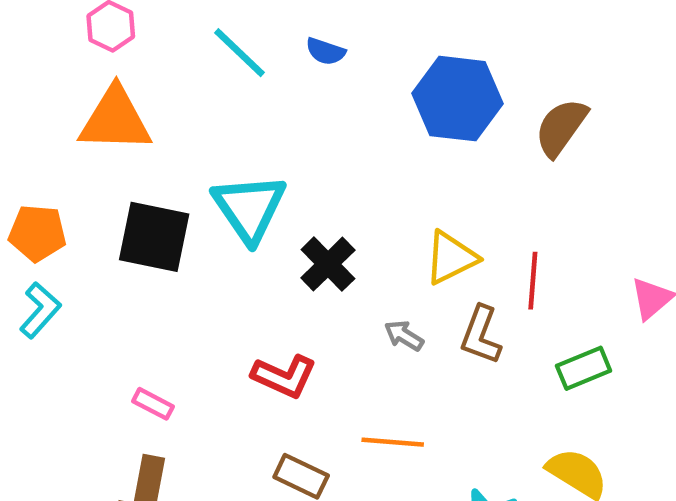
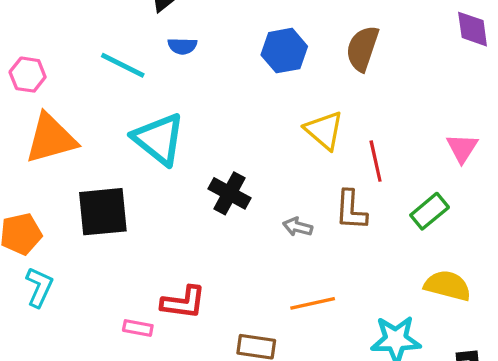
blue hexagon: (458, 99) -> (284, 51), size x0.7
cyan triangle: (249, 208) -> (159, 139), moved
yellow triangle: (451, 258) -> (324, 130), moved, turned -36
red L-shape: (284, 376) -> (183, 302), moved

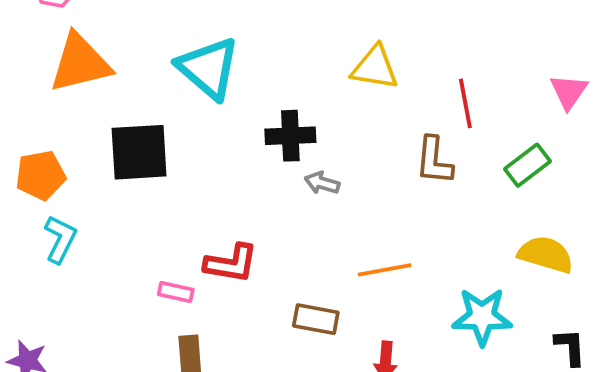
yellow triangle: (324, 130) -> (375, 68), moved, turned -33
black cross: (230, 193) -> (290, 136), turned -33
gray arrow: (298, 227) -> (322, 183), moved

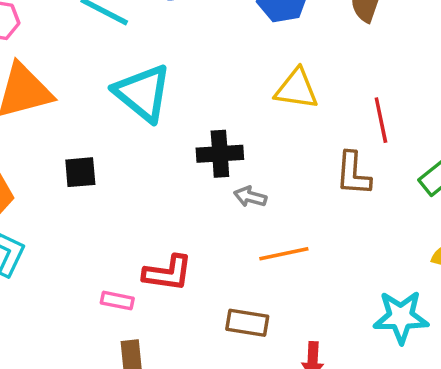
black square: (139, 152) -> (80, 172), size x0.6
orange line: (385, 270) -> (284, 254), moved

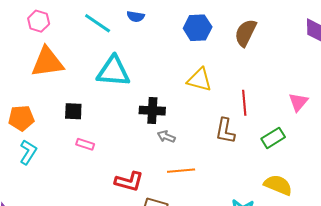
cyan triangle: (143, 93) -> (113, 71), turned -42
red L-shape: (168, 273) -> (129, 181), moved
pink rectangle: (117, 301) -> (85, 144), moved

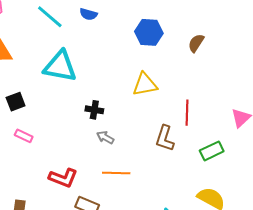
brown semicircle: (246, 33) -> (196, 43), size x0.7
yellow triangle: (199, 80) -> (145, 84), turned -32
black square: (73, 111) -> (16, 102), turned -30
black cross: (152, 111) -> (94, 110), size x0.7

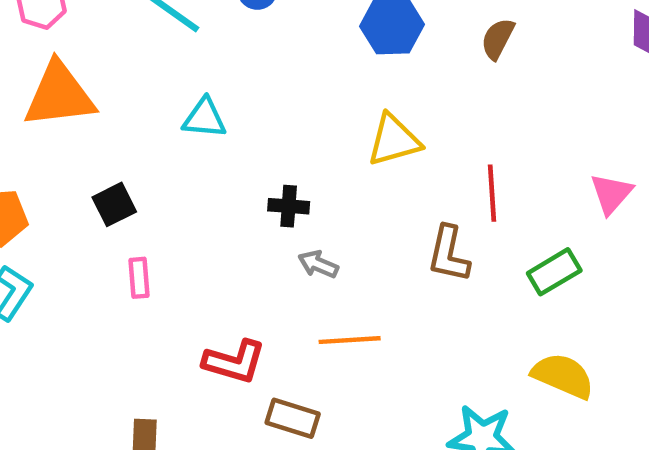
cyan triangle: (60, 66) -> (204, 118), size x0.6
pink rectangle: (24, 136) -> (139, 278), turned 66

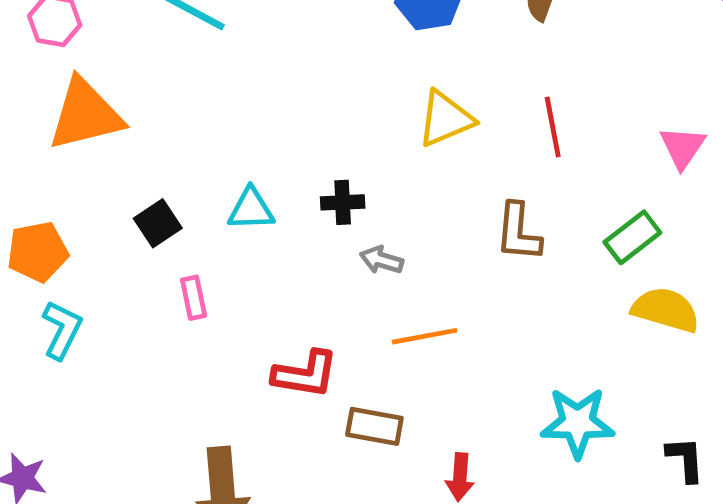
cyan triangle: (204, 118) -> (251, 209), moved
red line: (492, 193) -> (553, 127), moved
yellow semicircle: (563, 376) -> (666, 310), moved

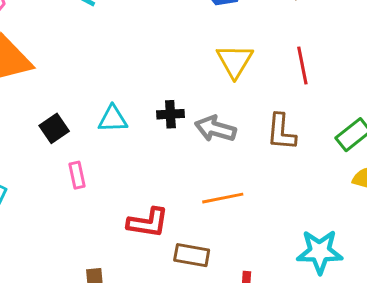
yellow triangle: (445, 119) -> (235, 61), turned -36
gray arrow: (381, 260) -> (215, 129), moved, size x1.5

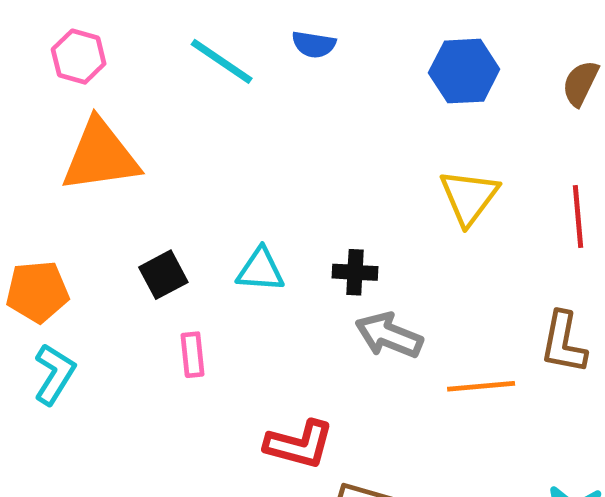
gray arrow: (215, 129) -> (389, 335), moved
brown L-shape: (281, 132) -> (563, 343), moved
orange line: (223, 198) -> (481, 386), moved

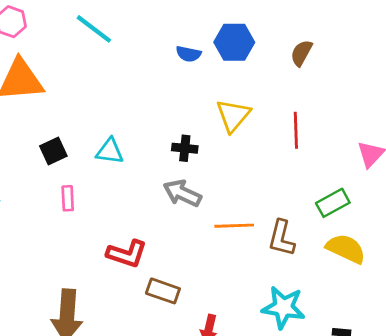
blue semicircle: (314, 44) -> (188, 54), moved
black cross: (355, 272) -> (185, 148), moved
brown L-shape: (563, 343) -> (281, 238), moved

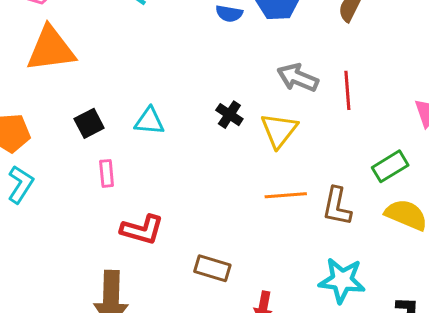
yellow triangle: (233, 116) -> (279, 130), moved
black cross: (185, 148) -> (229, 115), turned 30
gray arrow: (182, 193) -> (298, 78), moved
red L-shape: (127, 254) -> (142, 230), moved

